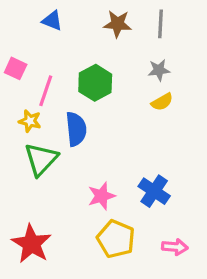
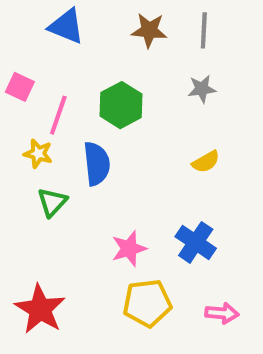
blue triangle: (52, 21) -> (66, 26), size x1.4
yellow semicircle: (162, 102) -> (206, 162), moved
green triangle: (41, 159) -> (52, 202), size x0.7
yellow pentagon: (116, 239) -> (147, 303), turned -30

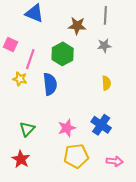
brown star: (149, 30) -> (77, 26), moved
yellow semicircle: (206, 162) -> (106, 83), turned -64
green triangle: (52, 202) -> (27, 129), moved
red star: (40, 309) -> (21, 159), size x0.7

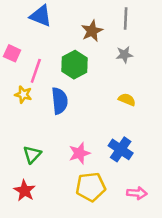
brown star: (77, 26) -> (92, 31), turned -30
yellow semicircle: (106, 83) -> (127, 100), turned -64

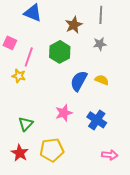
blue semicircle: (60, 101) -> (79, 81), moved, turned -145
pink star: (79, 153) -> (64, 113), moved
yellow pentagon: (91, 187) -> (52, 150), moved

